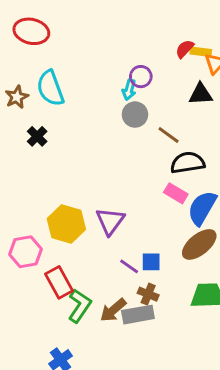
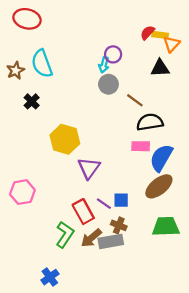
pink rectangle: (176, 193) -> (141, 146), turned -30
yellow hexagon: (66, 224) -> (65, 139), moved
red rectangle: (59, 282) -> (83, 212), moved

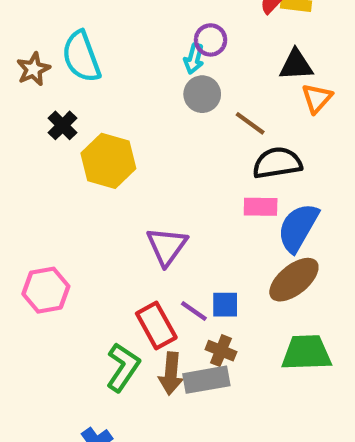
orange triangle: (172, 44) -> (317, 98), moved
yellow hexagon: (65, 139) -> (108, 161), moved
brown arrow: (91, 238) -> (171, 373), turned -45

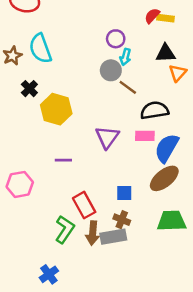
cyan arrow: (194, 59) -> (125, 57), moved
brown line: (250, 123) -> (128, 87), moved
purple triangle: (167, 246) -> (107, 137), moved
purple line: (194, 311) -> (63, 160), moved, turned -35

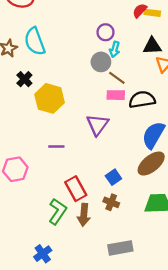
pink rectangle: (145, 136) -> (116, 95), moved
blue square: (124, 193) -> (113, 177), turned -35
gray rectangle: (113, 237) -> (120, 248), moved

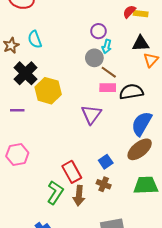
cyan semicircle: (35, 41) -> (35, 39), size x0.7
black cross: (24, 79) -> (25, 73), size x1.6
purple line: (56, 146) -> (17, 110), moved

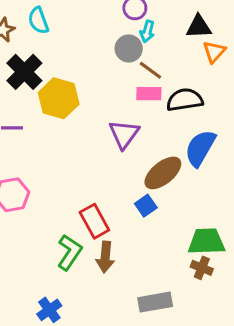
brown ellipse: (140, 149) -> (163, 173), moved
brown cross: (104, 184) -> (202, 268), moved

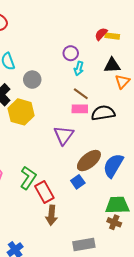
gray circle: (129, 49) -> (32, 80), moved
blue semicircle: (200, 148) -> (113, 166), moved
green L-shape: (70, 252) -> (28, 178), moved

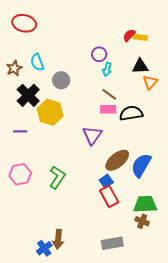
red rectangle: (44, 192) -> (109, 196), moved
brown arrow: (51, 215) -> (58, 239), moved

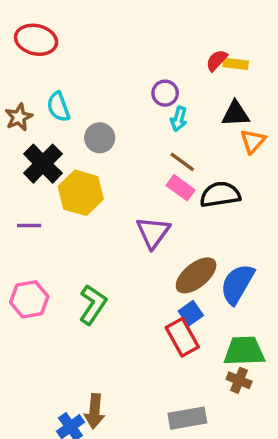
pink rectangle: (108, 109) -> (181, 188), turned 35
blue square: (106, 181) -> (191, 313), moved

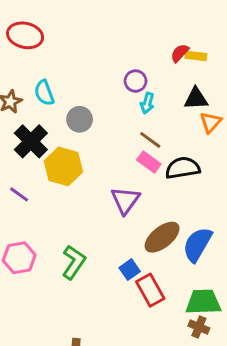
purple line: (29, 226) -> (19, 194), turned 36
blue square: (191, 313) -> (130, 270), moved

